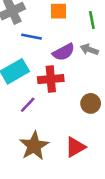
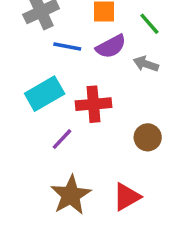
green line: (92, 20) -> (149, 24), turned -30
purple semicircle: (64, 52) -> (111, 46), moved

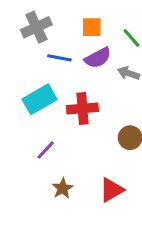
purple line: (62, 139) -> (46, 150), moved
brown star: (71, 195) -> (63, 188), size x0.6

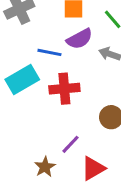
blue line: (59, 58) -> (49, 52), moved
purple line: (46, 150) -> (70, 144), moved

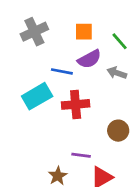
purple line: (70, 144) -> (81, 155), turned 54

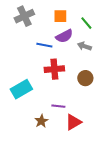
cyan rectangle: (37, 96) -> (21, 89), moved
brown circle: (118, 131) -> (85, 78), moved

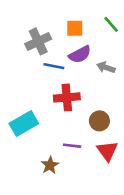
gray cross: (24, 16) -> (38, 41), moved
green line: (86, 23) -> (111, 24), moved
brown circle: (85, 78) -> (99, 121), moved
red triangle: (73, 122) -> (107, 151), moved, turned -36

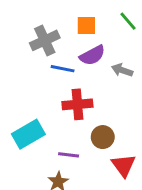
brown circle: (99, 121) -> (103, 137), moved
purple line: (72, 146) -> (69, 155), moved

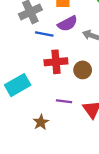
brown circle: (103, 137) -> (83, 70), moved
purple line: (69, 155) -> (64, 101), moved

